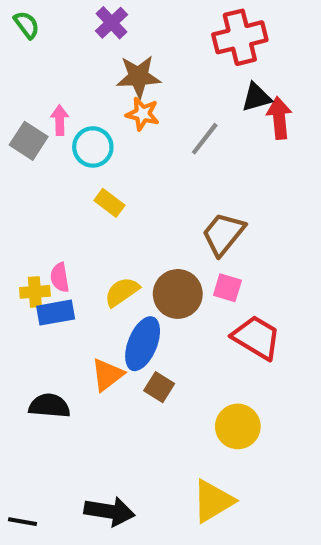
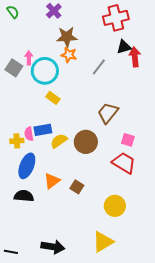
cyan circle: (93, 147) -> (45, 71), size x1.4
pink square: (227, 288) -> (128, 140), moved
blue rectangle: (56, 313) -> (43, 130), moved
blue ellipse: (143, 344) -> (27, 166), moved

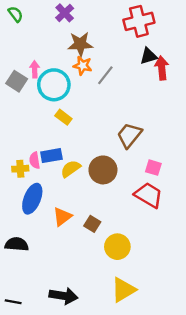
gray line: (99, 67) -> (105, 75), moved
black semicircle: (24, 196) -> (17, 244), moved
yellow circle: (115, 206) -> (117, 247), moved

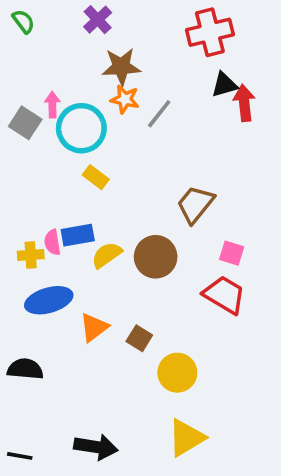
blue ellipse: (32, 199) -> (49, 300), turned 52

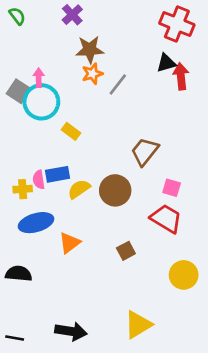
red cross: (210, 32) -> (177, 24), moved, turned 36
orange star: (125, 99) -> (92, 74), turned -30
cyan circle: (81, 128) -> (41, 102), moved
brown square: (139, 338) -> (126, 251), moved, turned 30
yellow circle: (177, 373) -> (184, 275), moved

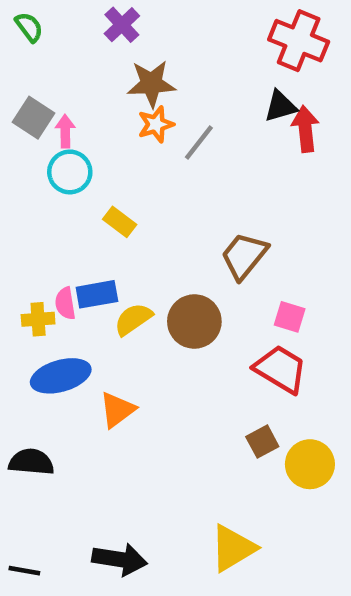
gray square: (19, 91) -> (34, 118), moved
cyan circle: (41, 102) -> (70, 172), size x0.7
brown square: (126, 251) -> (262, 442), moved

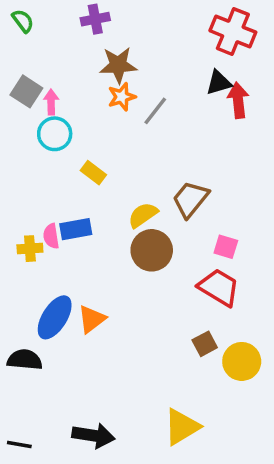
purple cross: (122, 25) -> (95, 19), turned 32
yellow semicircle: (133, 319) -> (143, 215), moved
blue ellipse: (61, 376) -> (55, 317), moved, turned -42

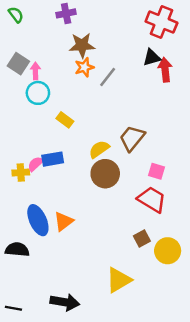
pink semicircle: (51, 236) -> (35, 164), turned 56
blue ellipse: (55, 317) -> (38, 220), turned -56
yellow triangle: (182, 427) -> (119, 280), moved

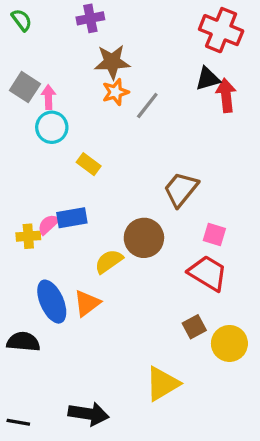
yellow semicircle: (99, 149) -> (109, 261), moved

